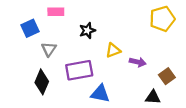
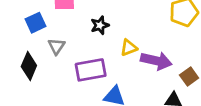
purple arrow: (138, 62) -> (156, 61), size x1.6
black diamond: (42, 82) -> (29, 66), moved

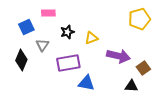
black star: (100, 25) -> (67, 32), moved
yellow triangle: (129, 48) -> (91, 38), moved

